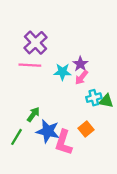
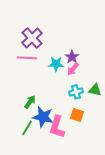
cyan cross: (94, 98) -> (76, 92), moved
orange square: (86, 129) -> (77, 115), turned -32
green line: (16, 137) -> (27, 128), moved

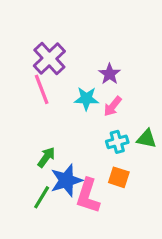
purple star: (72, 57) -> (110, 74), moved
pink line: (27, 58) -> (42, 89), turned 66
blue star: (43, 117) -> (66, 180), turned -30

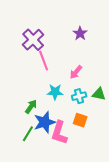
purple star: (110, 74) -> (80, 33), moved
pink line: (42, 89) -> (44, 61), moved
cyan star: (86, 99) -> (55, 92), moved

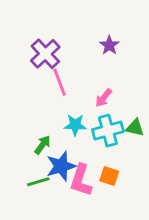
cyan cross: (79, 96) -> (108, 131), size x1.5
orange square: (80, 120) -> (109, 176), moved
green line: (28, 134) -> (38, 182), turned 42

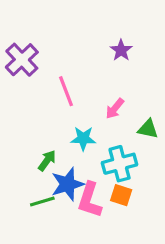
purple cross: (45, 54) -> (22, 60), moved
green triangle: (135, 128) -> (148, 129), moved
cyan cross: (108, 131) -> (120, 164), moved

